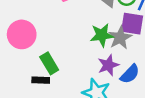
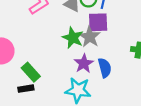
green star: (102, 35) -> (73, 38), turned -30
blue semicircle: (130, 74) -> (105, 68), turned -48

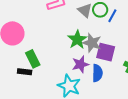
purple square: (98, 22) -> (106, 52), moved
gray star: (90, 37) -> (92, 43), turned -30

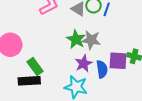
purple square: (106, 52) -> (118, 61), moved
black rectangle: (25, 72) -> (29, 81), size x1.5

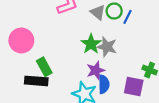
purple square: (118, 61) -> (134, 87), moved
blue semicircle: (102, 69) -> (104, 84), moved

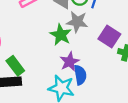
gray star: (107, 47) -> (77, 22), moved
purple square: (134, 87) -> (109, 36), moved, turned 30

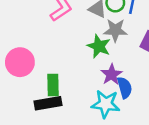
green rectangle: (15, 66) -> (53, 85), turned 42

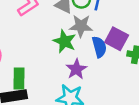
blue semicircle: (125, 88) -> (99, 47), moved

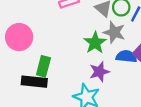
blue semicircle: (99, 47) -> (126, 56), turned -84

